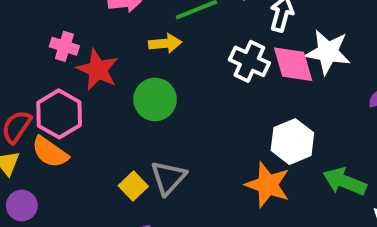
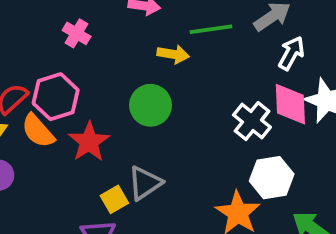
white cross: (249, 61) -> (252, 121), moved
red star: (98, 70) -> (89, 142), moved
yellow square: (133, 186) -> (114, 199), moved

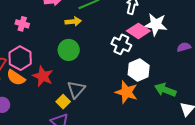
pink diamond: (290, 104) -> (138, 31), turned -40

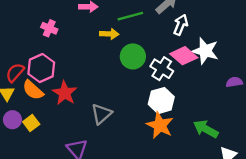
green circle: (69, 50) -> (133, 56), moved
white hexagon: (139, 70) -> (161, 101), moved
yellow square: (63, 102) -> (31, 123), moved

